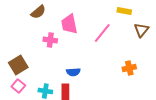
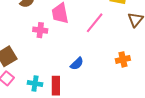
blue semicircle: (73, 72) -> (77, 64), moved, turned -40

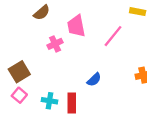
pink cross: (40, 30) -> (55, 44), turned -32

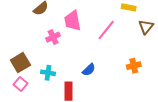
cyan cross: (49, 101) -> (48, 73), moved

